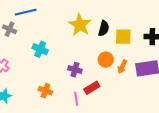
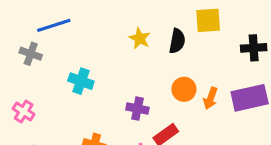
yellow star: (80, 25) -> (140, 38), size x0.6
yellow square: (123, 37) -> (208, 20), moved

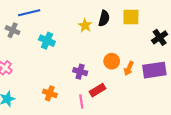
black semicircle: (177, 41) -> (104, 18), moved
black cross: (254, 48) -> (160, 37), turned -35
cyan cross: (81, 81) -> (47, 41), moved

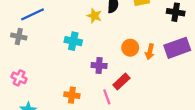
black cross: (160, 37) -> (176, 12), turned -35
cyan cross: (47, 41) -> (73, 41), moved

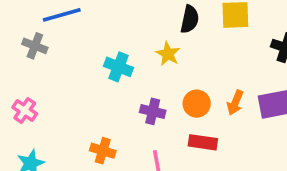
yellow star: (94, 16) -> (168, 54), moved
orange circle: (130, 48) -> (197, 104), moved
red rectangle: (121, 81) -> (203, 142), moved, turned 42

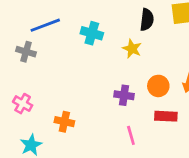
cyan cross: (119, 67) -> (92, 33), moved
orange cross: (103, 151) -> (64, 122), moved

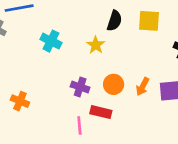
cyan cross: (92, 33) -> (51, 41), moved
red rectangle: (166, 116) -> (101, 112), moved

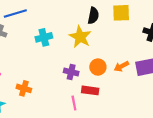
cyan cross: (51, 41) -> (44, 37), turned -35
yellow star: (96, 45) -> (80, 37), size x1.5
orange arrow: (143, 86) -> (121, 66), turned 40

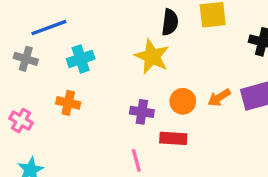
cyan cross: (44, 37) -> (81, 59), moved
orange cross: (24, 88) -> (68, 103), moved
pink line: (74, 103) -> (136, 160), moved

